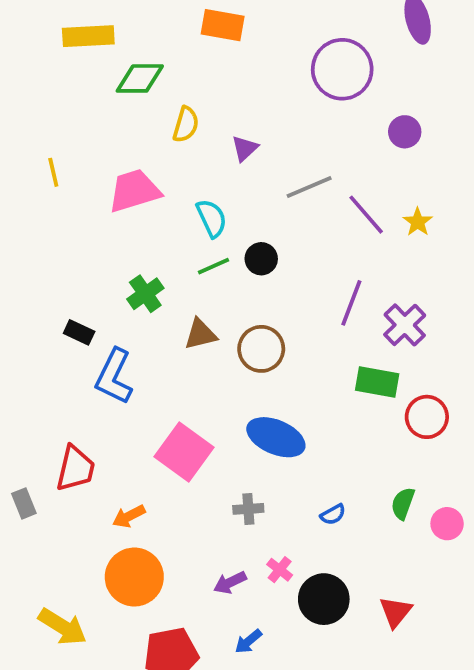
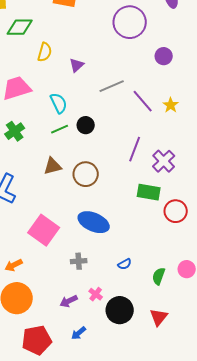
green cross: (145, 294) -> (15, 131), moved
green semicircle: (403, 503) -> (159, 276), moved

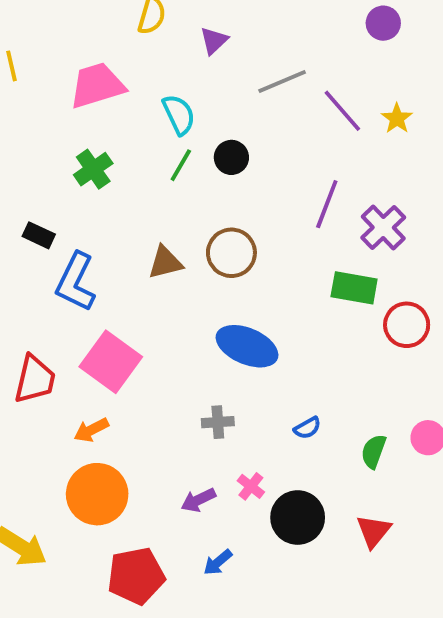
green line: (60, 129) -> (181, 165), turned -36
brown triangle: (53, 166) -> (165, 263), moved
pink square: (44, 230) -> (111, 362), moved

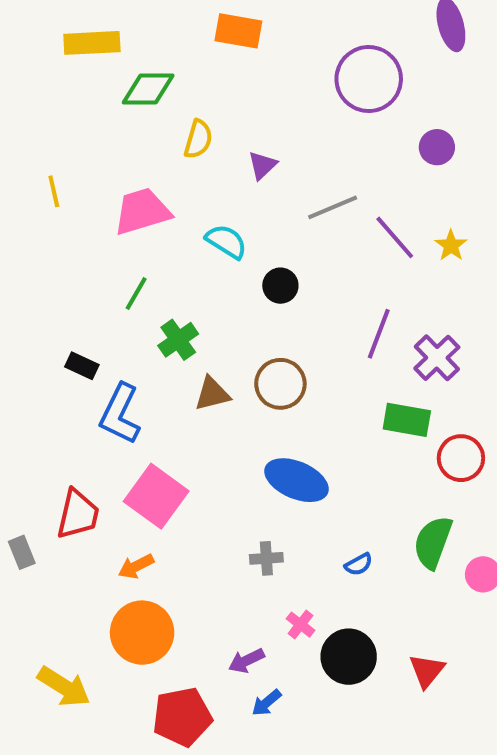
cyan semicircle: (179, 115) -> (226, 241), turned -33
green line: (181, 165) -> (136, 294), moved
green cross: (93, 169) -> (178, 340), moved
green semicircle: (374, 451) -> (433, 542), moved, size x1.5
purple arrow: (198, 500) -> (246, 661), moved

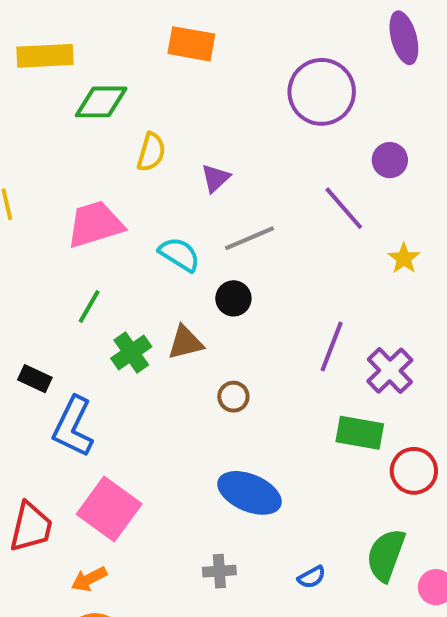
gray line: (333, 207) -> (250, 238), moved
purple line: (395, 237) -> (344, 208), moved
brown circle: (280, 384) -> (233, 397), size x0.6
brown triangle: (212, 394) -> (185, 343), moved

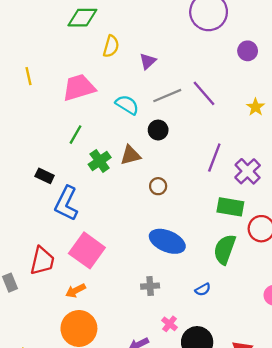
purple line: (344, 208) -> (204, 93), moved
green semicircle: (386, 555) -> (225, 249), moved

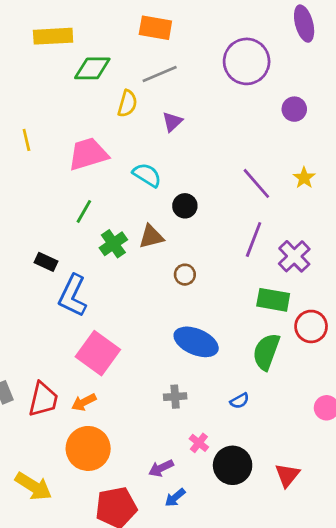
purple line: (204, 93) -> (256, 183), moved
gray line: (167, 96) -> (160, 74), moved
red trapezoid: (42, 261) -> (43, 399), moved

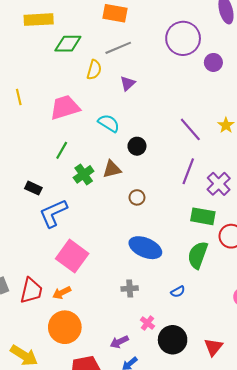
purple circle: (294, 109) -> (213, 62), moved
blue L-shape: (73, 296) -> (53, 213), turned 40

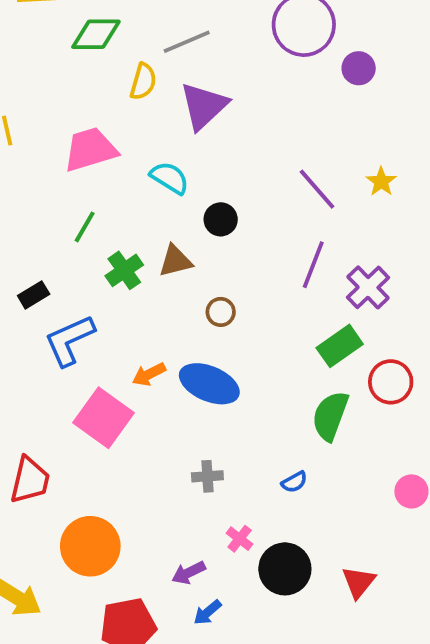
purple triangle: (128, 83) -> (204, 106), size x1.8
black rectangle: (33, 188) -> (34, 295), turned -56
green rectangle: (203, 216) -> (340, 346), turned -45
blue ellipse: (145, 248) -> (209, 384), moved
orange arrow: (62, 293) -> (149, 374), moved

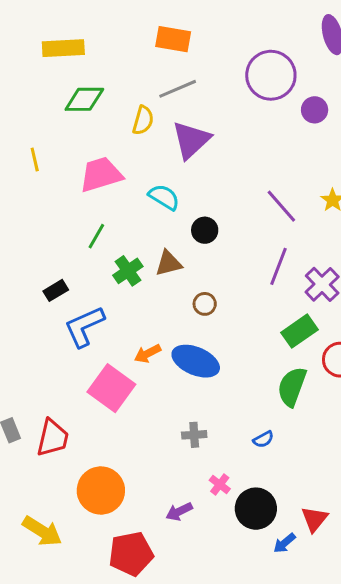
green diamond: (96, 34) -> (84, 99), moved
blue arrow: (207, 612) -> (284, 543), moved

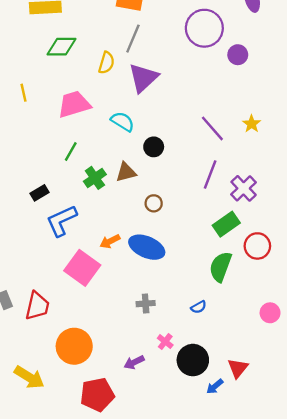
gray line: (178, 89) -> (133, 39), turned -44

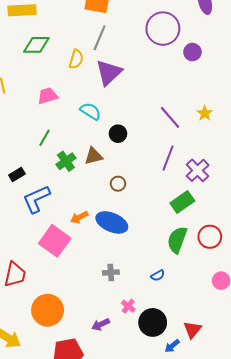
pink trapezoid: (74, 104) -> (48, 96), size x0.7
red circle: (257, 246) -> (210, 237), moved

